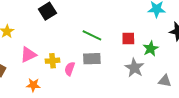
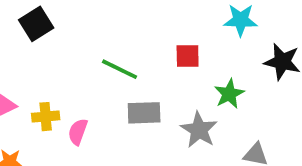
red square: (128, 38) -> (188, 56), moved
gray rectangle: (92, 59) -> (144, 113), moved

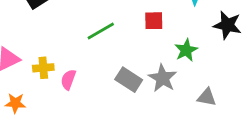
green line: (119, 69) -> (101, 31), turned -56
gray rectangle: (144, 113) -> (129, 80), moved, turned 35

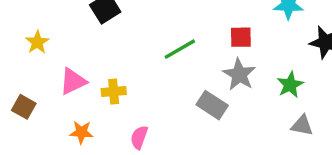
green star: (186, 50) -> (290, 85), moved
gray star: (163, 78) -> (239, 75), moved
pink semicircle: (68, 80) -> (139, 137), moved

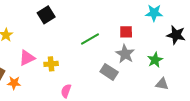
orange star: (81, 132) -> (14, 83), moved

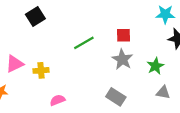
cyan star: (154, 13) -> (165, 14), moved
gray rectangle: (109, 72) -> (116, 97), moved
pink semicircle: (66, 91) -> (57, 100), turned 48

